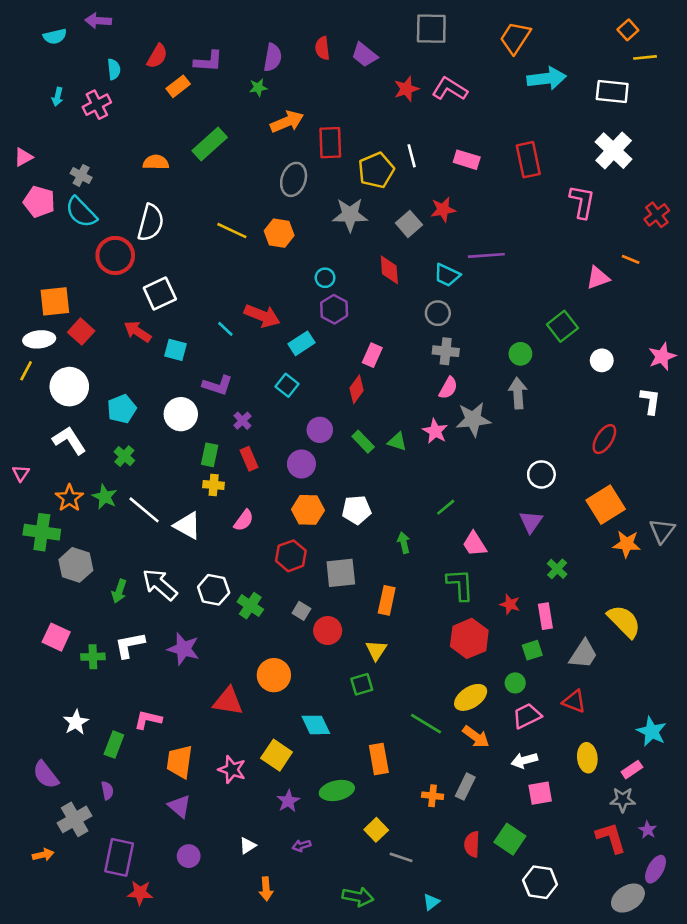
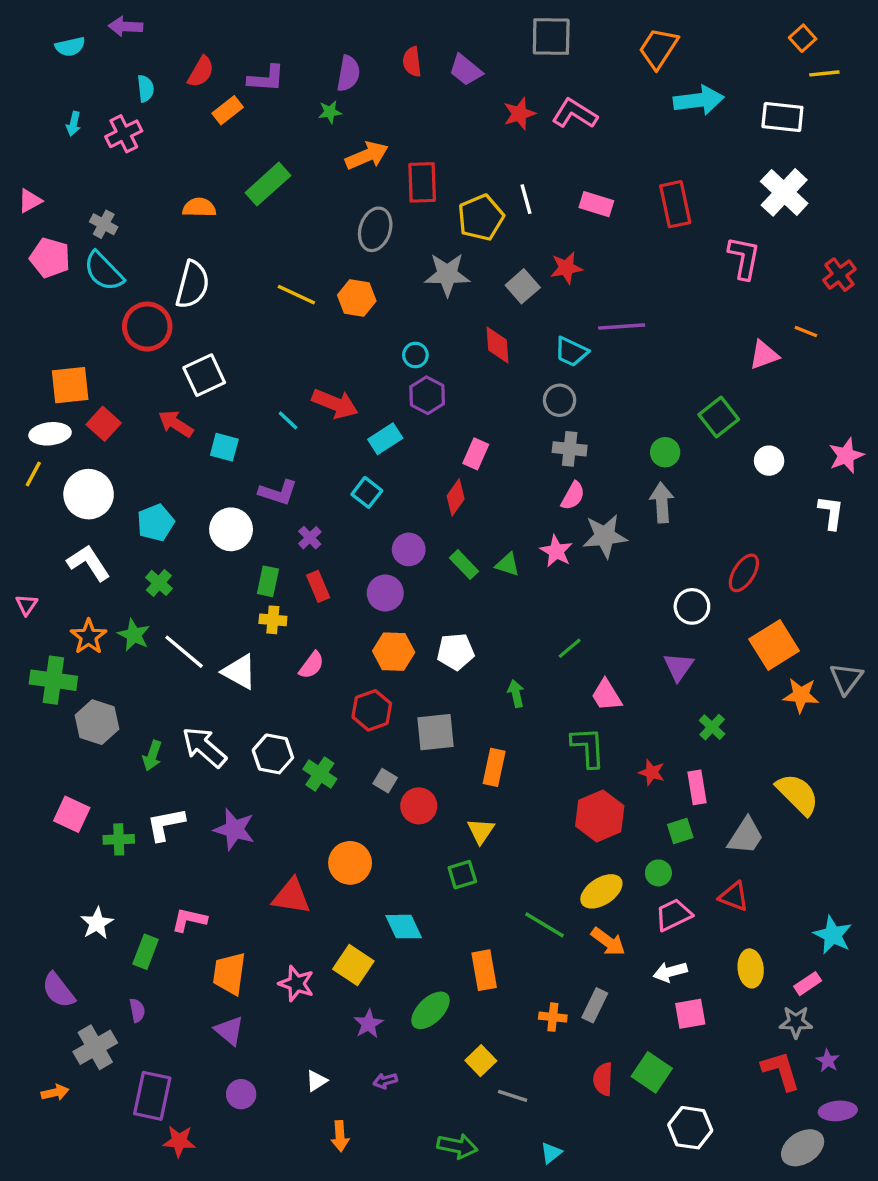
red ellipse: (604, 439) -> (744, 573), moved
green ellipse: (337, 791) -> (430, 1010), turned -32
purple ellipse: (656, 869) -> (838, 1111), turned 56

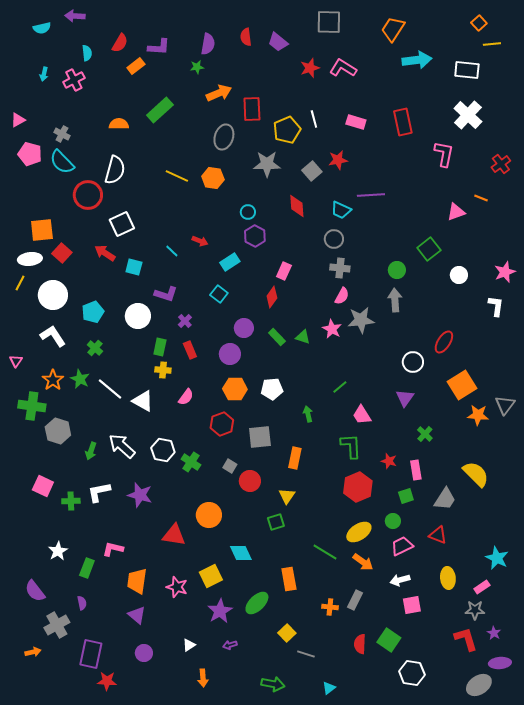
red arrow: (335, 404) -> (200, 241), size x0.6
yellow square: (353, 965) -> (211, 576), turned 30
purple star: (368, 1024) -> (220, 611), size x1.4

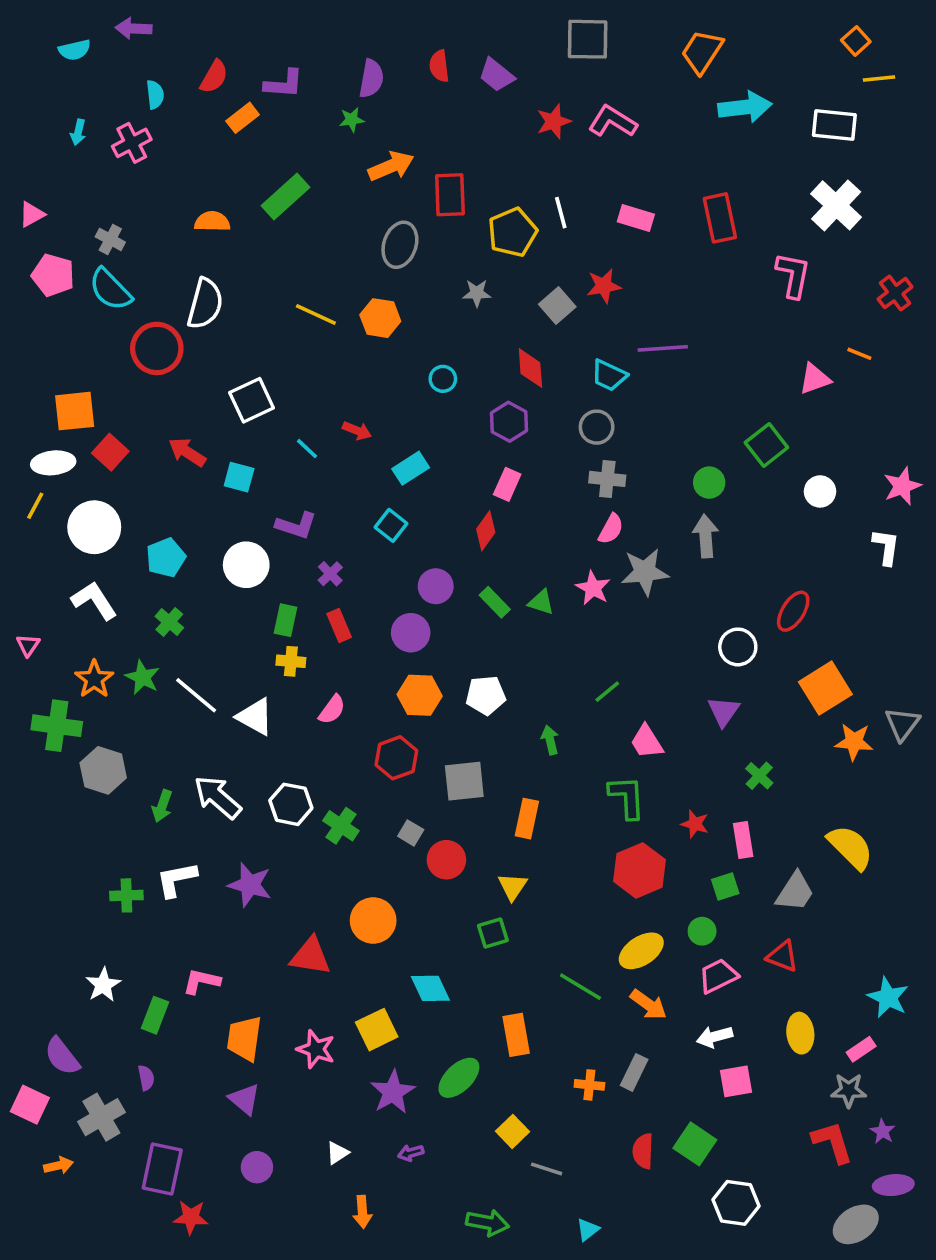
gray star: (267, 164) -> (477, 293), size x0.6
white square: (122, 224) -> (252, 400), moved
purple hexagon: (255, 236) -> (509, 422), moved
pink square: (43, 486) -> (30, 1105), moved

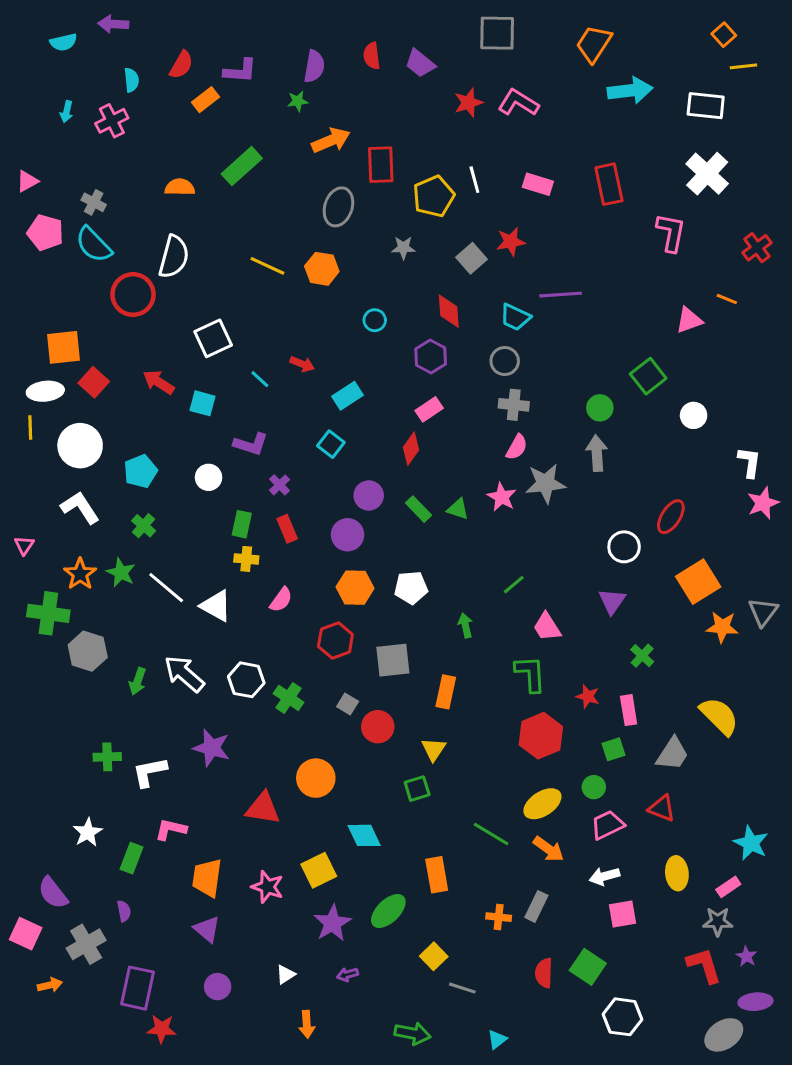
pink rectangle: (507, 484) -> (429, 409), turned 32
pink star: (902, 486) -> (763, 503), moved
yellow line: (35, 506) -> (30, 427), turned -30
white circle: (246, 565) -> (209, 477), size x0.7
white L-shape: (176, 879) -> (150, 772), moved

